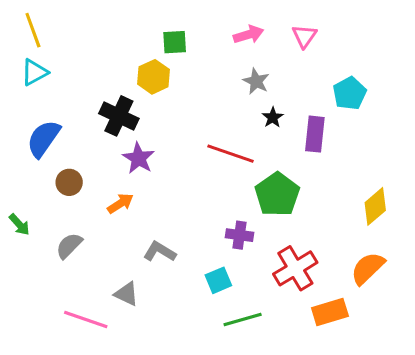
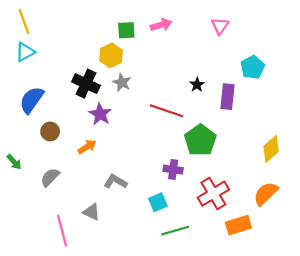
pink arrow: (249, 35) -> (161, 25), moved
gray star: (256, 81) -> (122, 82), moved
pink line: (86, 320) -> (62, 231), turned 56

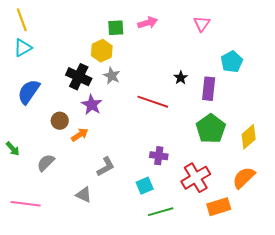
brown circle: (50, 131) -> (60, 121), moved
green pentagon: (200, 140) -> (211, 129), moved
gray L-shape: (115, 182) -> (106, 167), turned 120
pink line: (62, 231) -> (26, 204), moved, turned -68

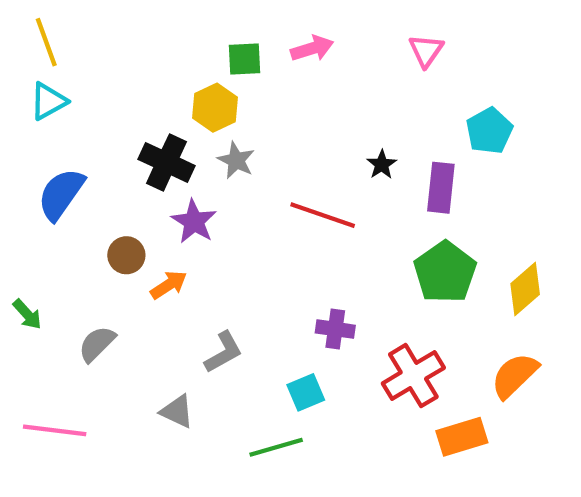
green line: (161, 212) -> (276, 447), moved

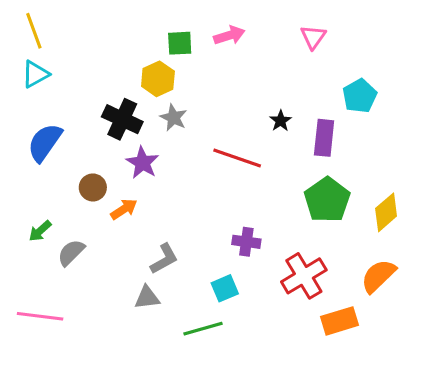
green arrow: (27, 314) -> (40, 231), moved, turned 90
gray triangle: (177, 411) -> (147, 298), moved, turned -32

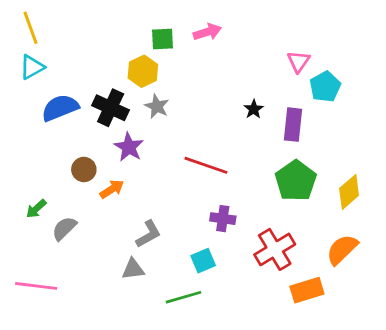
pink triangle: (313, 37) -> (299, 61), moved
blue semicircle: (45, 142) -> (60, 108), moved, turned 33
red line: (237, 158) -> (206, 165), moved

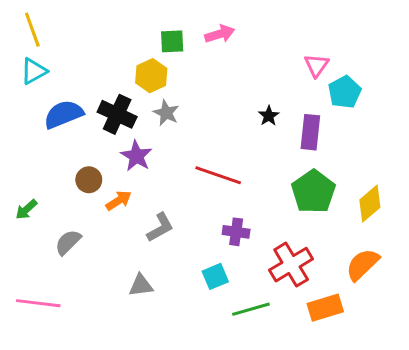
green arrow: (36, 209) -> (26, 210), moved
gray L-shape: (148, 234) -> (160, 227), moved
green line: (183, 297) -> (251, 309), moved

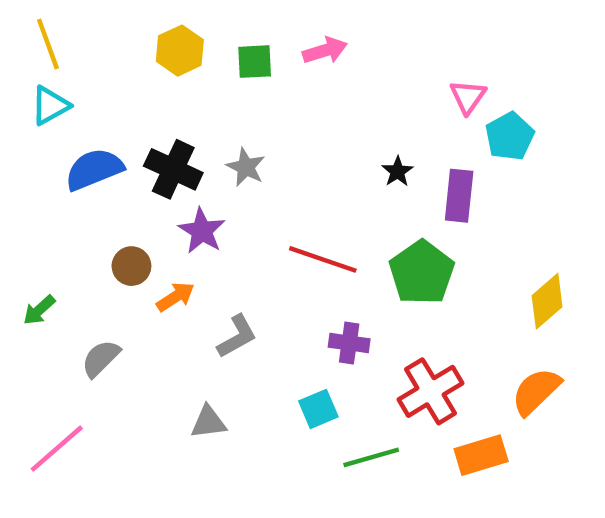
yellow hexagon: (151, 76) -> (180, 51), moved
green pentagon: (313, 192) -> (422, 273), moved
pink line: (38, 303) -> (57, 449), turned -48

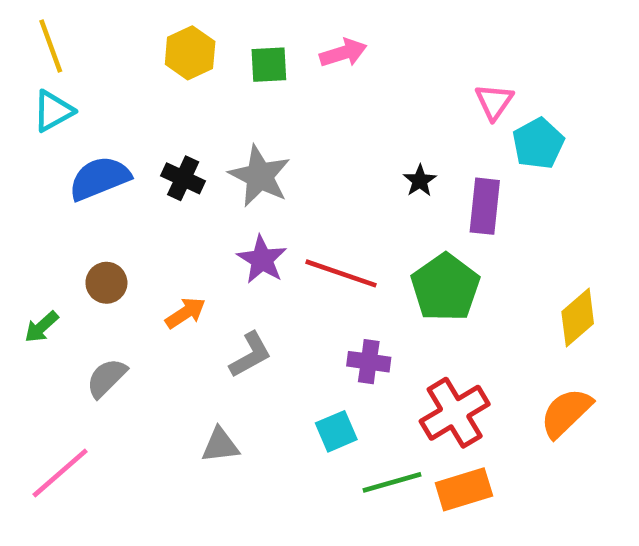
gray star: (246, 167) -> (260, 176), size x1.5
black cross: (173, 169) -> (183, 178), size x0.7
purple star: (202, 231) -> (262, 260), moved
brown circle: (131, 266) -> (106, 283), moved
orange rectangle: (481, 455) -> (464, 489), moved

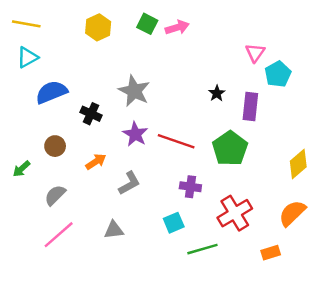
yellow line: (51, 46) -> (26, 24), turned -60
green square: (269, 65) -> (147, 24), moved, turned 30
black cross: (183, 178) -> (91, 114), moved
pink line: (60, 473) -> (59, 235), moved
orange rectangle: (464, 489) -> (271, 253), moved, size x0.7

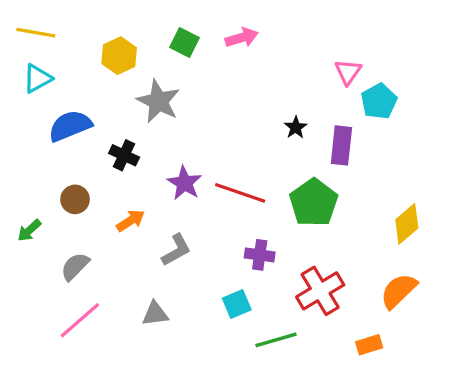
green square: (147, 24) -> (185, 42), moved
yellow hexagon: (98, 27) -> (119, 56), moved
gray star: (134, 91) -> (158, 101), moved

